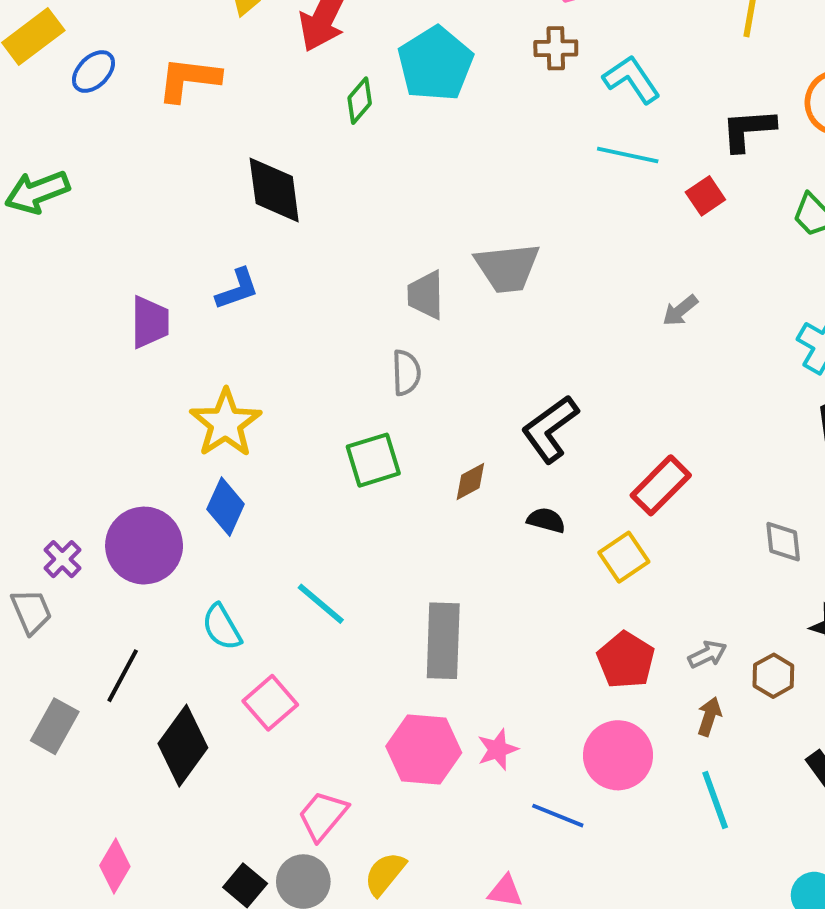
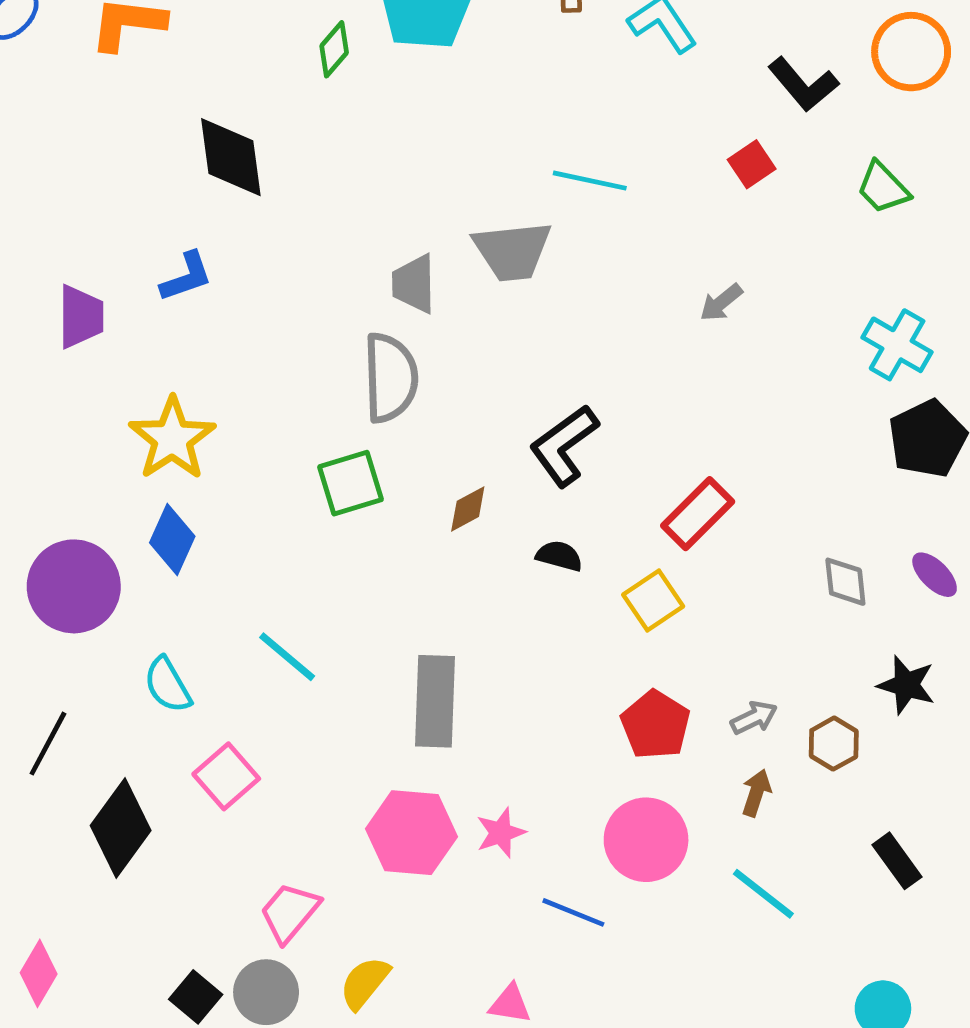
black L-shape: (748, 130) -> (803, 84), turned -126
cyan line: (628, 155) -> (590, 181), moved
gray semicircle: (406, 373) -> (390, 378), size x1.6
cyan line: (715, 800) -> (763, 894), turned -32

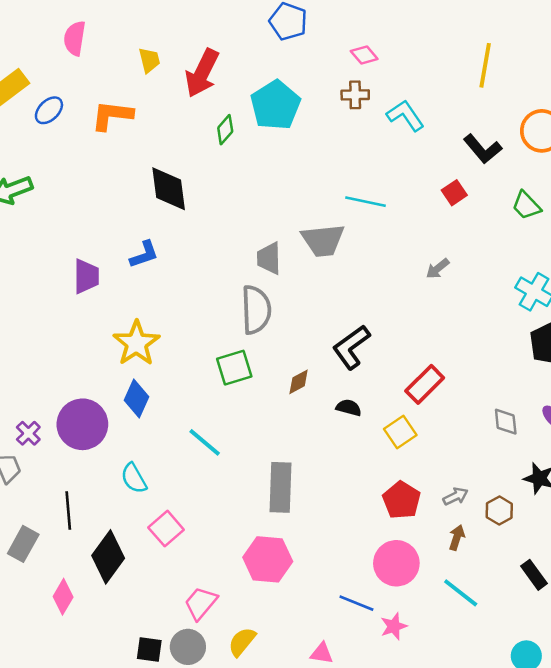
cyan line: (287, 657) -> (205, 442), moved
black line: (48, 744) -> (68, 510), turned -33
pink star: (501, 833) -> (394, 626), moved
pink diamond: (39, 973) -> (63, 597), moved
black square: (196, 997) -> (149, 649), turned -32

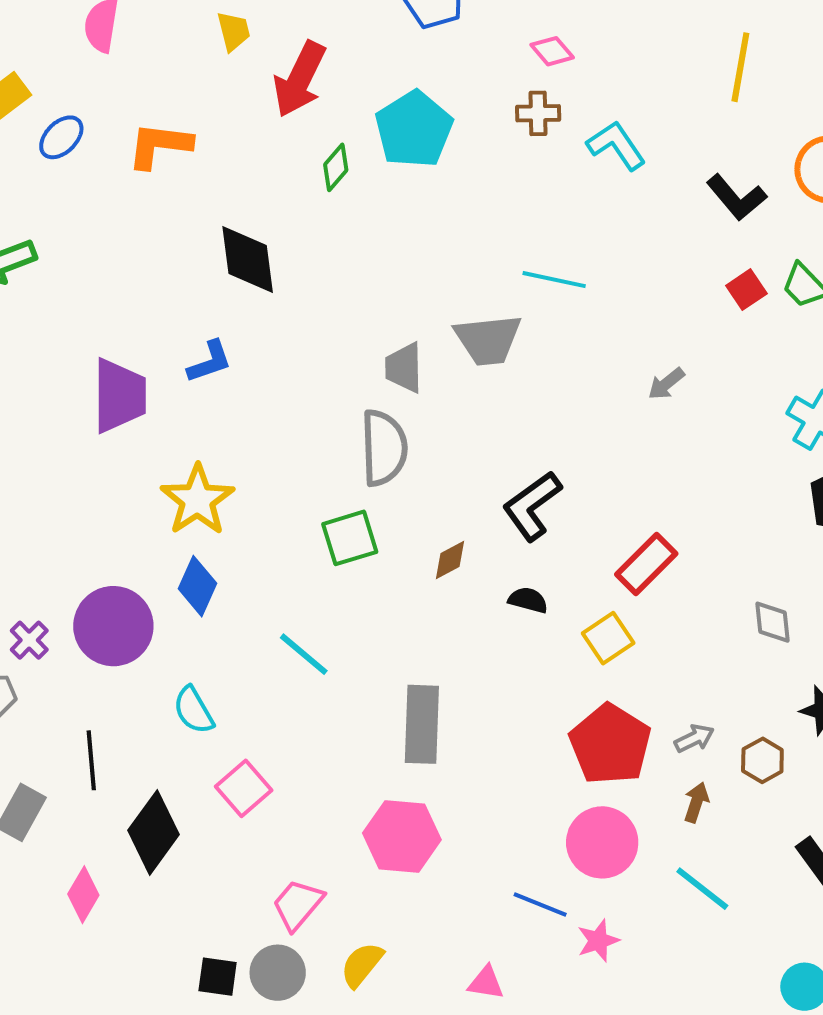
yellow trapezoid: (149, 60) -> (234, 31), moved
red square: (454, 193) -> (746, 290), moved
purple trapezoid: (86, 276) -> (119, 396), size x1.4
red pentagon: (402, 500) -> (610, 744), size x1.4

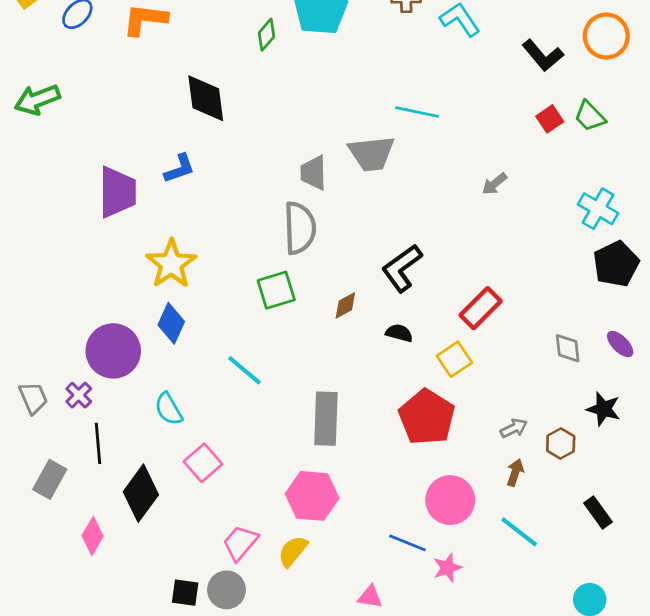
purple cross: (29, 640) -> (79, 395), moved
red pentagon: (610, 744) -> (427, 417), moved
yellow semicircle: (362, 965) -> (293, 551), moved

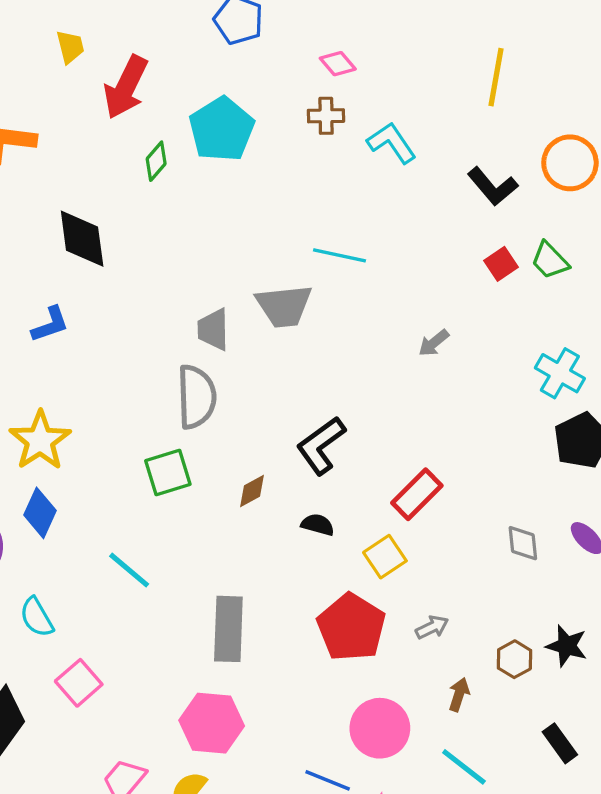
black star: (604, 409) -> (567, 646), moved
gray arrow: (514, 428) -> (432, 627), moved

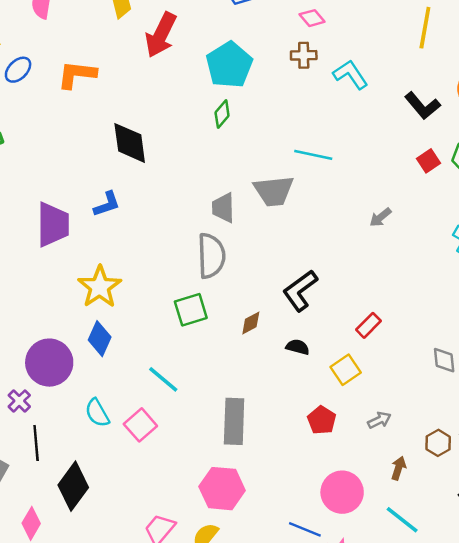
green diamond: (156, 161) -> (222, 114), moved
red rectangle: (417, 494) -> (368, 325), size x0.7
red pentagon: (351, 627) -> (322, 420), size x0.6
pink square: (79, 683) -> (140, 425), moved

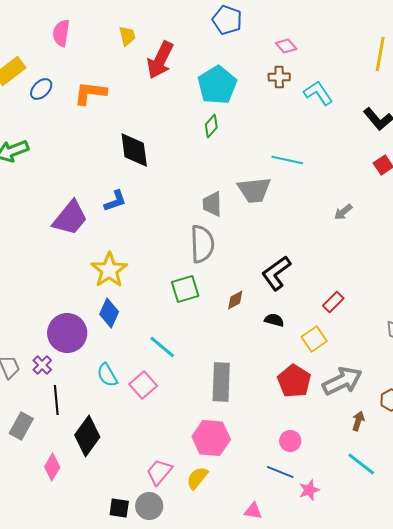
purple trapezoid: (53, 225) -> (70, 218), turned 39
red pentagon: (322, 420) -> (294, 381), size x1.4
gray arrow: (379, 420) -> (342, 381), size x2.0
pink circle: (342, 492) -> (290, 441), moved, size x0.6

